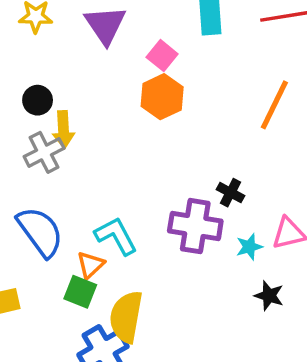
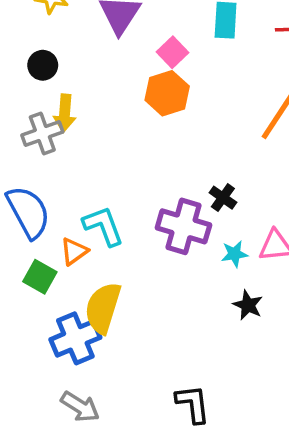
black circle: (38, 100) -> (43, 65), moved
green square: (80, 292) -> (40, 277), moved

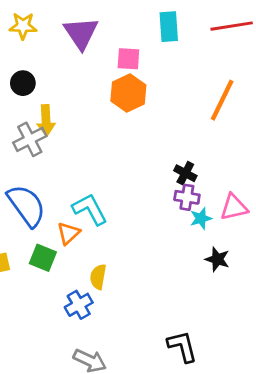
pink square: (172, 52) -> (128, 59), turned -35
purple cross: (183, 226) -> (187, 197), moved, size x0.6
yellow semicircle: (103, 308) -> (98, 277), size x0.6
blue cross: (75, 338) -> (79, 305), size x0.7

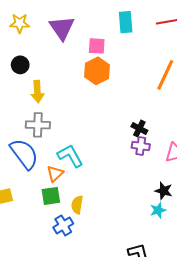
gray cross: (30, 139) -> (38, 125), moved, turned 30
cyan star: (201, 218) -> (158, 210), moved
green square: (43, 258) -> (51, 196), moved, turned -30

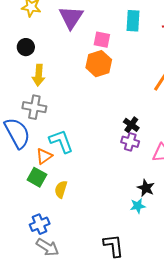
green square: (51, 196) -> (37, 177), turned 30
blue cross: (63, 225) -> (40, 224), moved

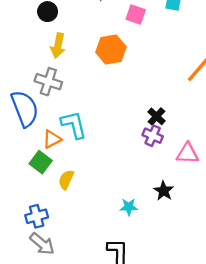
orange hexagon: (99, 64) -> (111, 50), moved
cyan star: (138, 206) -> (129, 207), moved

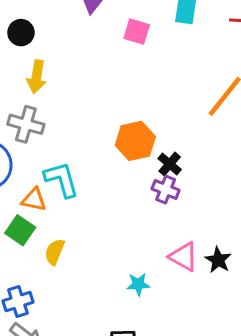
orange hexagon: (111, 50) -> (135, 141), moved
orange triangle: (52, 139) -> (34, 200), turned 42
pink triangle: (187, 153) -> (183, 257), moved, turned 30
black star: (164, 191) -> (218, 260), moved

